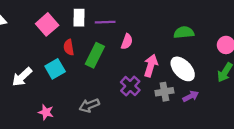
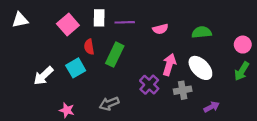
pink semicircle: (127, 42) -> (160, 29), moved, turned 56
purple arrow: (191, 96) -> (212, 107), moved

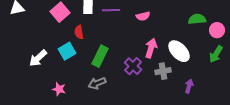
green semicircle: (202, 32) -> (197, 19), moved
green rectangle: (115, 55) -> (100, 56), moved
purple arrow: (212, 107) -> (189, 86), turned -48

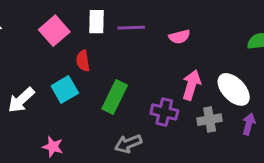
purple cross: (133, 66) -> (164, 112), turned -30
gray arrow: (97, 83) -> (128, 144), moved
purple arrow: (189, 86) -> (249, 124), moved

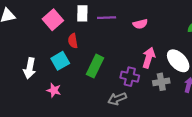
white arrow: (21, 100) -> (30, 68), turned -36
gray arrow: (128, 144) -> (117, 99), moved
pink star: (53, 147) -> (54, 90), moved

